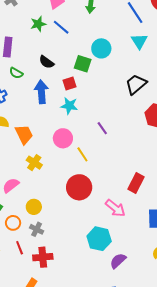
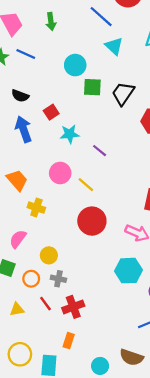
green square: (83, 64) -> (92, 87), moved
cyan star: (69, 106) -> (70, 134), moved

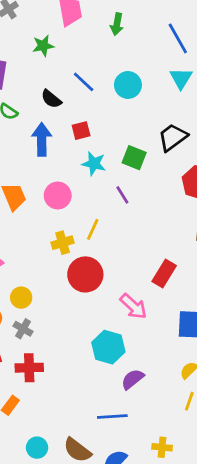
blue line: (26, 54) -> (84, 82), moved
green square: (92, 87) -> (134, 158), moved
pink circle: (60, 173) -> (58, 195), moved
yellow line: (86, 185) -> (93, 229), turned 54
yellow cross: (36, 208) -> (63, 243), moved, turned 36

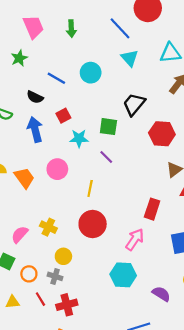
yellow cross: (63, 243) -> (48, 227), moved, turned -35
yellow circle: (21, 298) -> (63, 256), moved
pink arrow: (133, 306) -> (135, 239), turned -85
purple semicircle: (133, 379) -> (161, 294), moved, turned 84

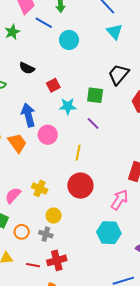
cyan circle: (91, 73) -> (69, 40), moved
blue line: (56, 78) -> (44, 23), moved
blue arrow: (35, 130) -> (28, 115), moved
red line: (40, 299) -> (33, 265), moved, turned -48

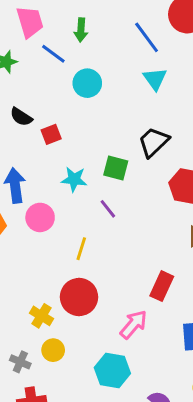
red square: (53, 85) -> (51, 134), moved
yellow cross: (40, 188) -> (41, 316), moved
yellow circle: (54, 216) -> (53, 350), moved

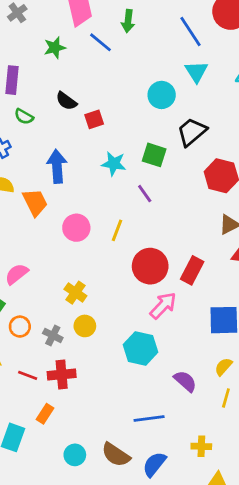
cyan circle: (87, 83) -> (162, 95), moved
pink circle: (40, 217) -> (76, 228), moved
red circle: (79, 297) -> (150, 266), moved

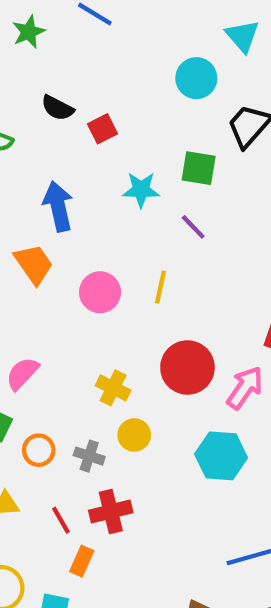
red circle: (150, 266) -> (187, 367), moved
red line: (28, 375) -> (61, 520), turned 48
orange rectangle: (45, 414) -> (82, 561), moved

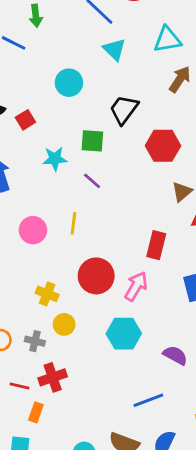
cyan circle: (196, 78) -> (69, 83), moved
red line: (61, 520) -> (20, 386), turned -42

